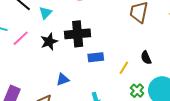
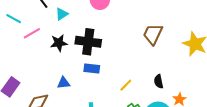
blue rectangle: (96, 57) -> (92, 68), moved
black semicircle: (146, 58) -> (159, 81), moved

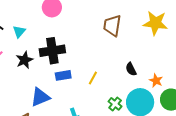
blue triangle: (64, 83) -> (40, 97), size x1.5
yellow line: (126, 85) -> (93, 78), moved

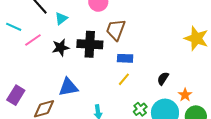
brown trapezoid: (112, 25) -> (116, 30), moved
black semicircle: (131, 69) -> (163, 79), turned 48
blue rectangle: (63, 75) -> (125, 58), moved

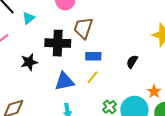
black star: (61, 48) -> (29, 62), moved
black semicircle: (163, 79) -> (132, 62), moved
blue triangle: (68, 87) -> (64, 81), moved

